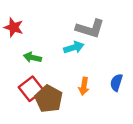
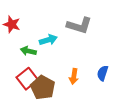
cyan arrow: (74, 47) -> (48, 40), moved

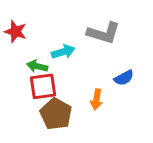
blue semicircle: (103, 73) -> (124, 78), moved, turned -136
red square: (27, 79) -> (43, 86), moved, turned 30

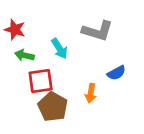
cyan arrow: (63, 52) -> (60, 49), turned 75
green arrow: (37, 66) -> (24, 55), moved

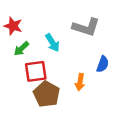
green arrow: (24, 55) -> (21, 49), turned -56
blue semicircle: (116, 73) -> (103, 64), turned -42

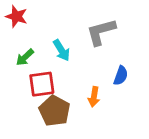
red star: (13, 26) -> (16, 16), moved
gray L-shape: (86, 27) -> (101, 32), turned 148

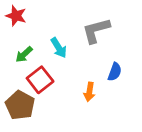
red square: (42, 84) -> (40, 80), turned -30
brown pentagon: (54, 111) -> (20, 105), moved

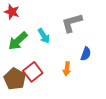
green arrow: (24, 54) -> (18, 41), size x1.5
red square: (40, 80) -> (33, 72), moved

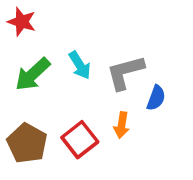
gray L-shape: (72, 23) -> (125, 72), moved
red square: (33, 72) -> (80, 140), moved

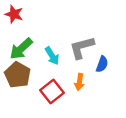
cyan arrow: (80, 65) -> (52, 56), moved
brown pentagon: (27, 143) -> (18, 75), moved

